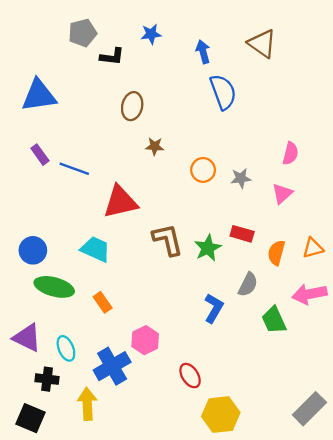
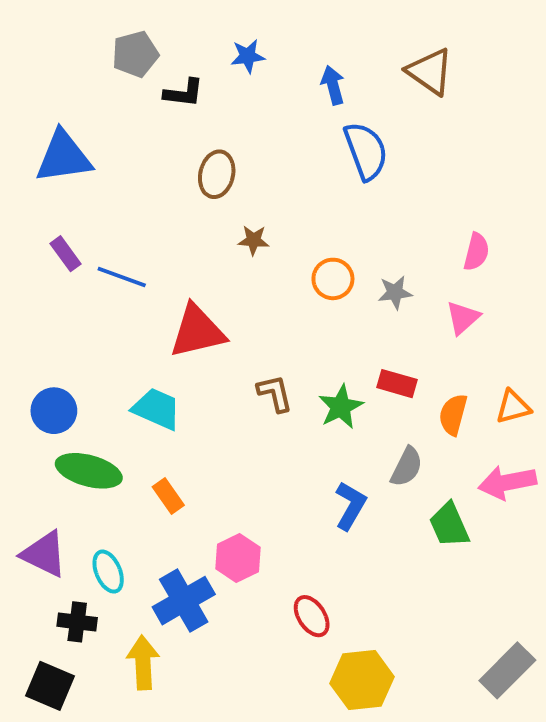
brown L-shape: (168, 240) -> (275, 393), size x0.7

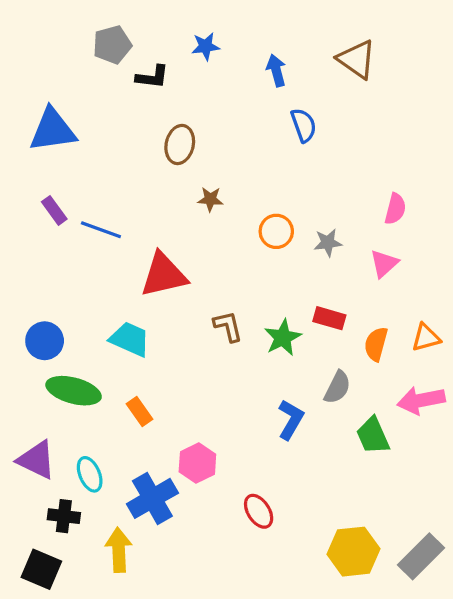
blue semicircle: (366, 151) -> (304, 125), size x0.7
yellow hexagon: (362, 680) -> (353, 552), moved

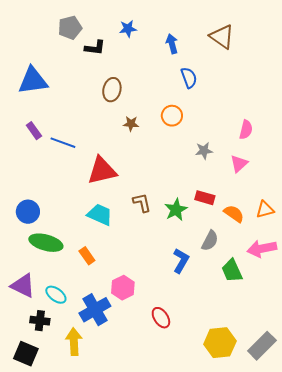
orange circle: (276, 231) -> (172, 116), moved
cyan trapezoid: (130, 339) -> (100, 215), moved
orange semicircle: (376, 344) -> (234, 214), turned 110
cyan ellipse: (90, 474) -> (56, 295), turned -30

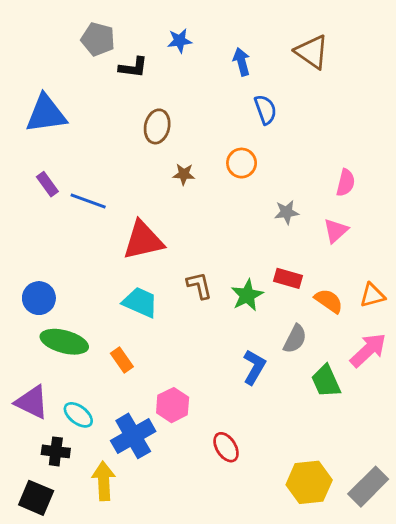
gray pentagon: (70, 28) -> (98, 39), turned 30
pink arrow: (262, 249) -> (368, 350), turned 148

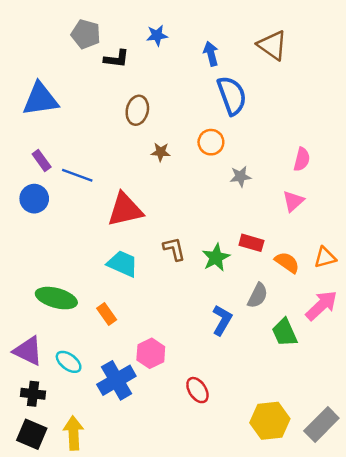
blue semicircle: (265, 110) -> (232, 96), size x1.5
gray star: (287, 212) -> (240, 177), moved
blue circle: (39, 298) -> (34, 199), moved
black cross: (56, 451) -> (33, 394), moved
yellow arrow: (104, 481) -> (73, 433), moved

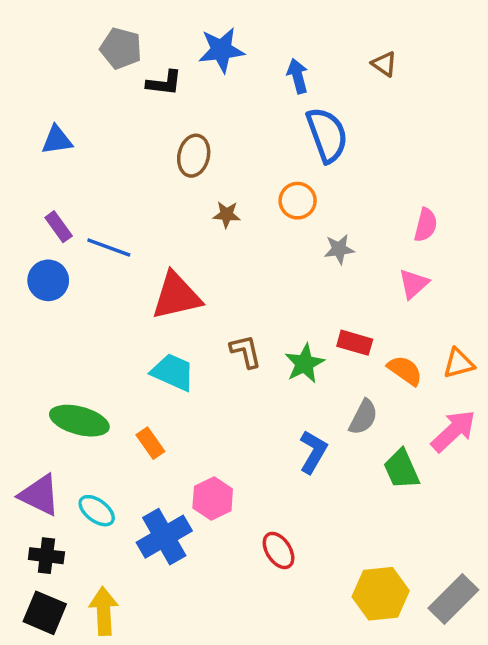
blue star: (157, 35) -> (221, 50), size x1.5
brown triangle: (272, 45) -> (384, 64), size x0.6
blue triangle: (40, 99) -> (57, 140), size x0.6

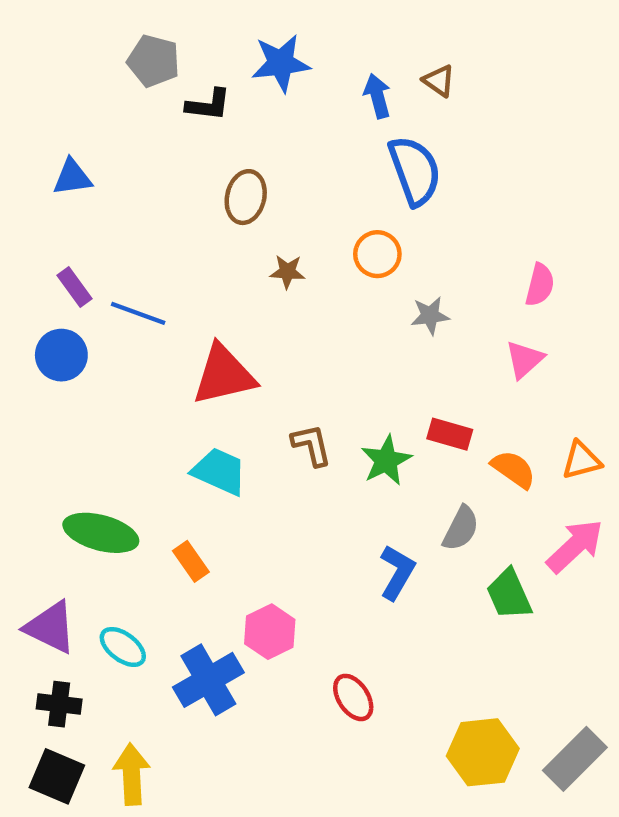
brown triangle: (384, 64) -> (439, 81), moved

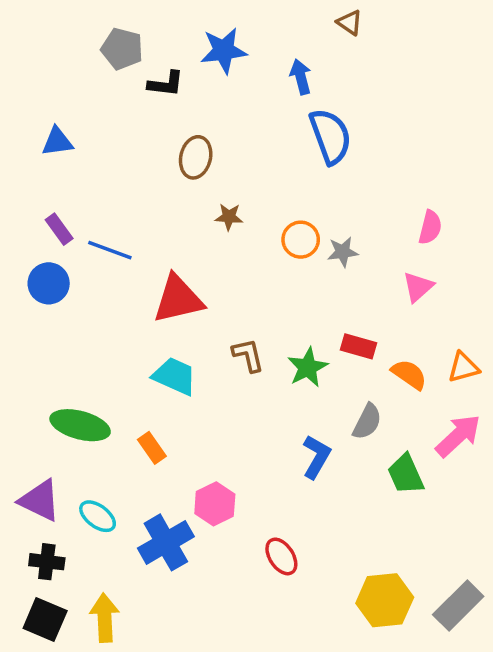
brown triangle: (439, 81) -> (350, 23), moved
orange circle: (377, 254) -> (301, 240), moved

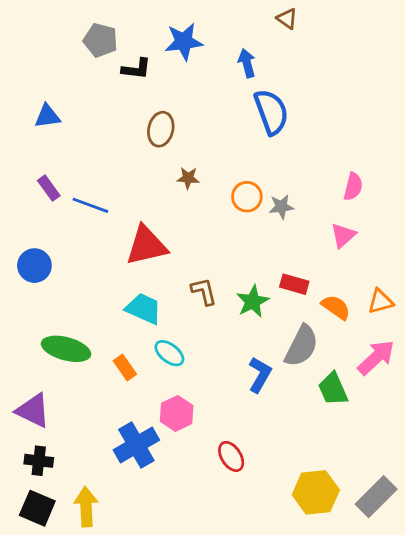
blue circle: (49, 283) -> (34, 266), moved
gray semicircle: (367, 422) -> (301, 346), size x1.4
cyan ellipse: (98, 516) -> (169, 353), moved

